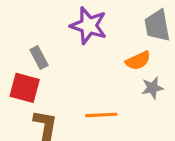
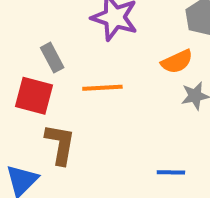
orange line: (101, 115) -> (102, 88), moved

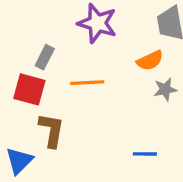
gray rectangle: (52, 58) -> (45, 57), turned 55

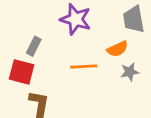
orange line: (87, 83) -> (84, 66), moved

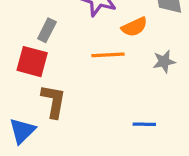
orange semicircle: (117, 49) -> (134, 27), moved

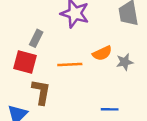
orange semicircle: (134, 27) -> (102, 53), moved
orange line: (108, 55) -> (70, 64), moved

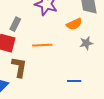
orange semicircle: (102, 53) -> (74, 24), moved

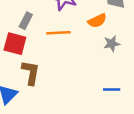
orange line: (42, 45) -> (58, 33), moved
blue line: (74, 81) -> (112, 90), moved

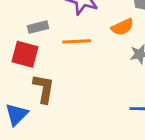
gray rectangle: (26, 21) -> (38, 27), turned 49

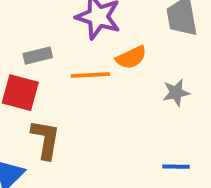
orange semicircle: (122, 27) -> (131, 57), moved

